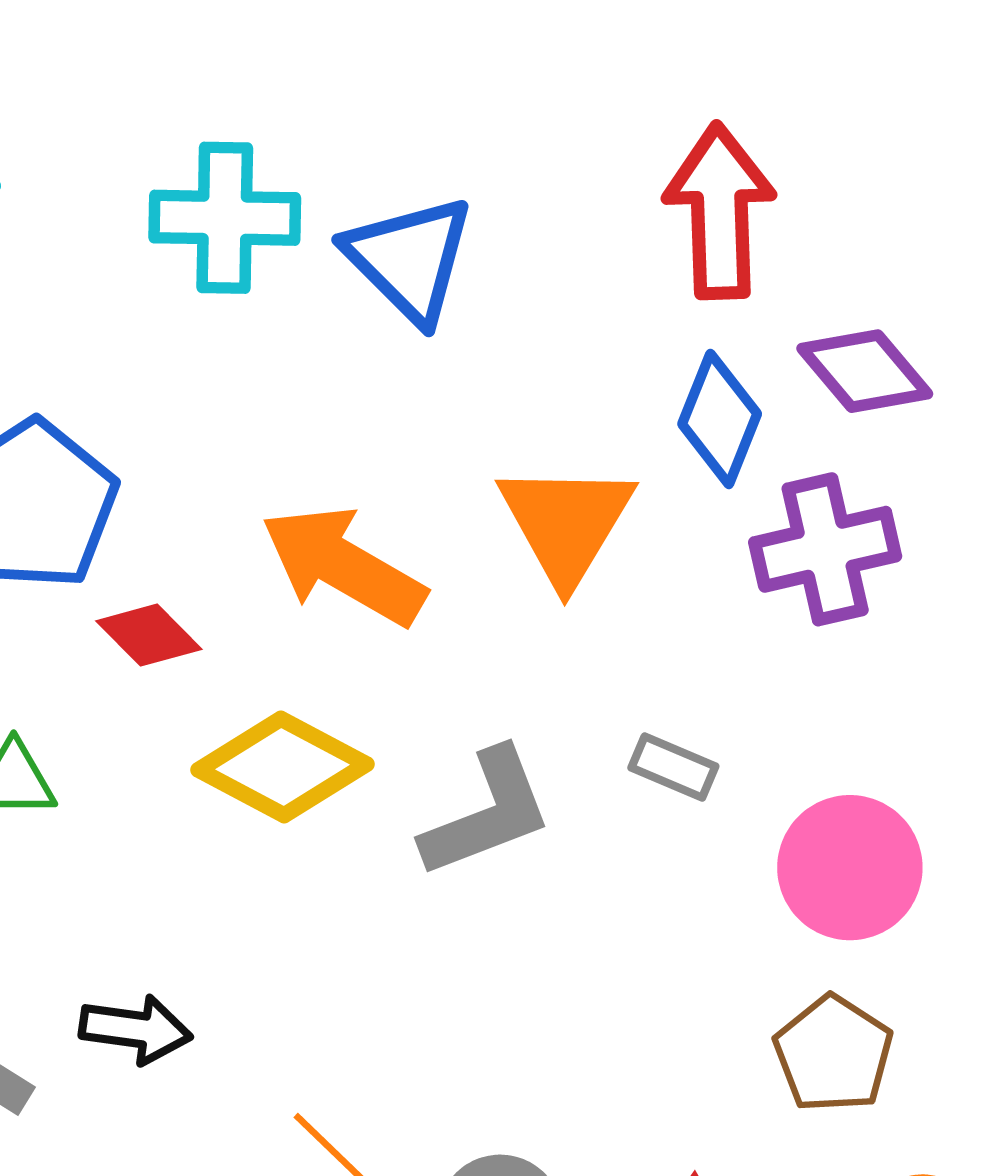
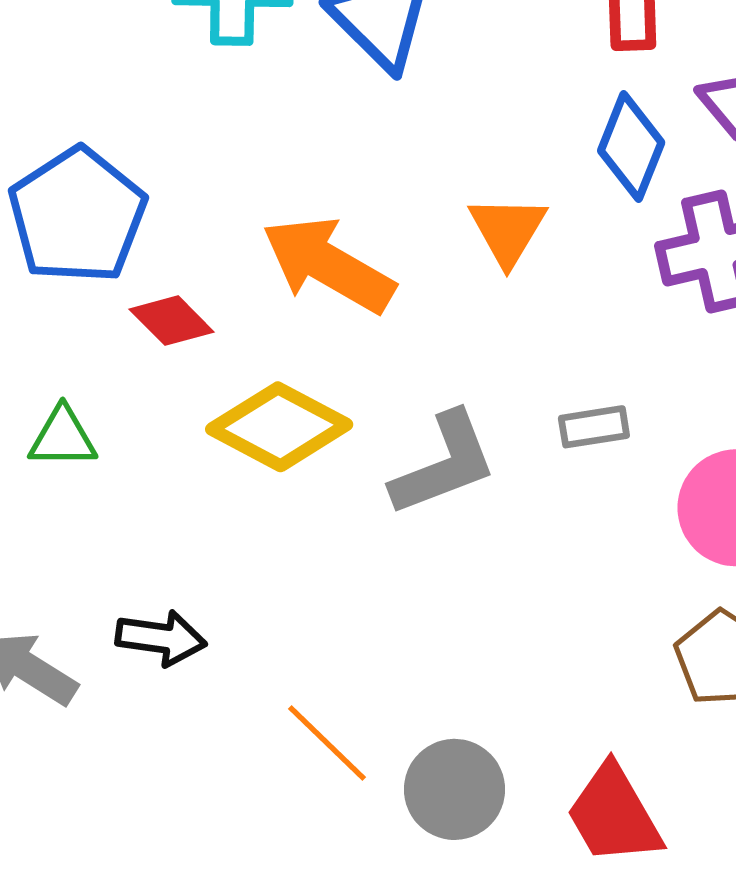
orange triangle: (566, 523) -> (508, 230), size x0.7
gray rectangle: (673, 767) -> (594, 427), turned -32

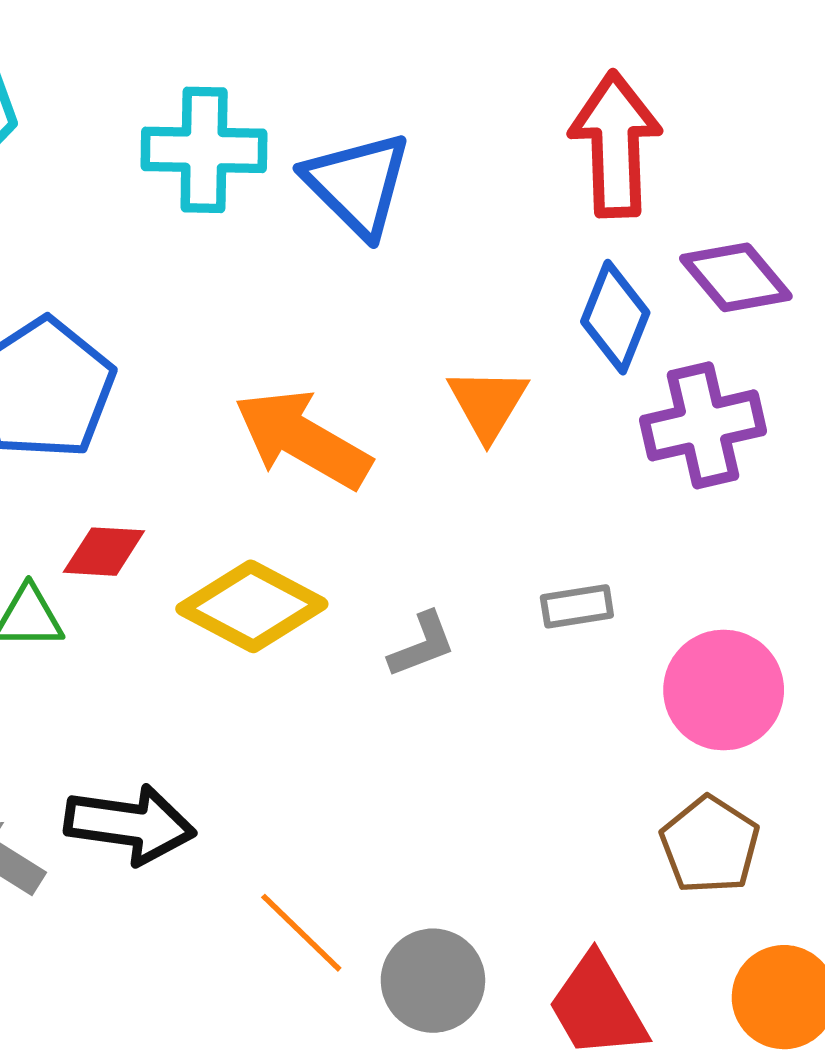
red diamond: (172, 321) -> (104, 552), moved, turned -42
gray L-shape: (444, 464) -> (422, 645), size x0.6
black arrow: (161, 638) -> (130, 824), size x1.4

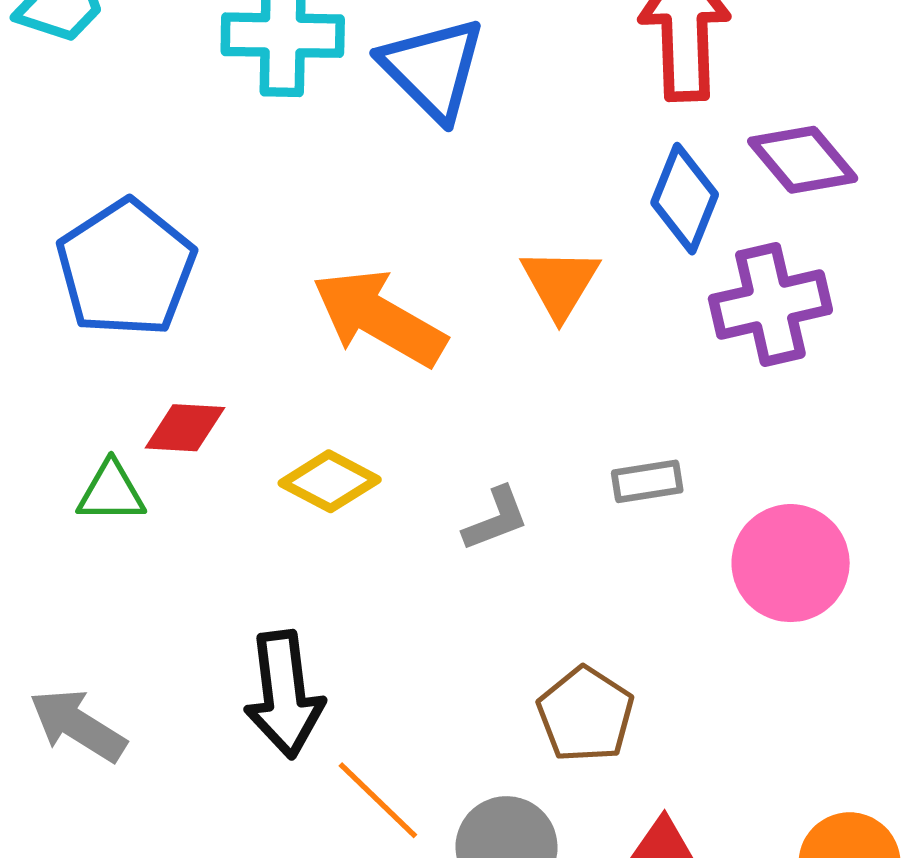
yellow diamond: (252, 606) -> (330, 481), size x0.7
black arrow: (130, 824) -> (284, 694), moved, turned 75
brown pentagon: (710, 845) -> (586, 714), moved

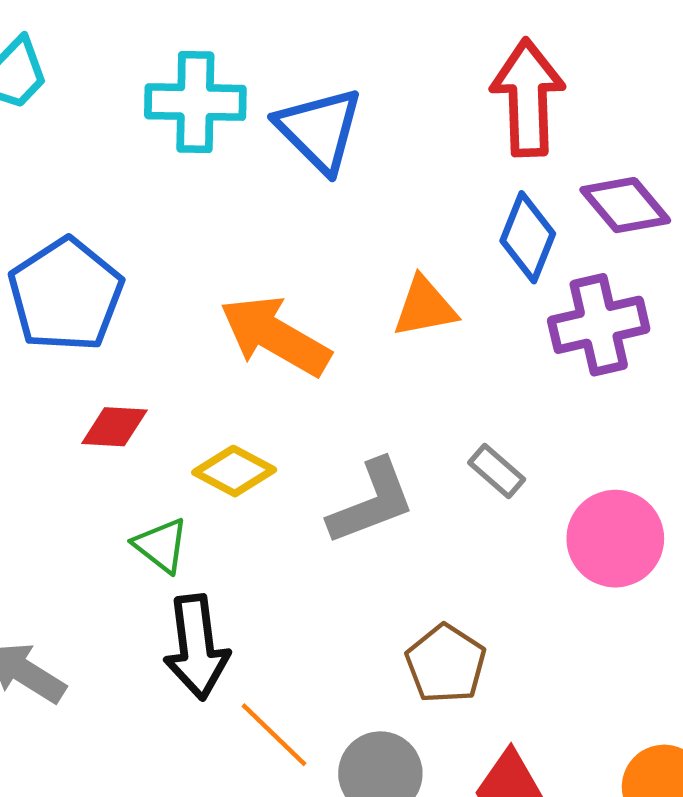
orange triangle: (560, 283) -> (425, 307), turned 48
gray rectangle: (647, 481) -> (497, 471), turned 50
green triangle: (111, 492) -> (161, 545), moved, turned 38
gray L-shape: (496, 519) -> (372, 502), size x1.6

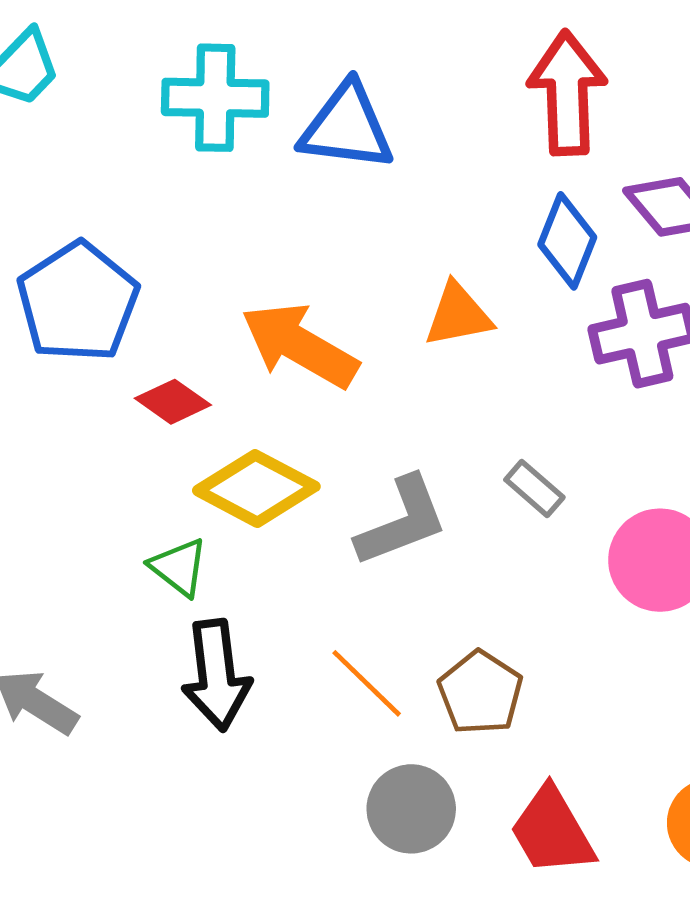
blue triangle: (319, 130) -> (347, 127), turned -38
red diamond: (114, 427) -> (173, 402), moved, turned 32
yellow diamond: (234, 471) -> (256, 489), size x1.4
orange line: (274, 735) -> (367, 683), moved

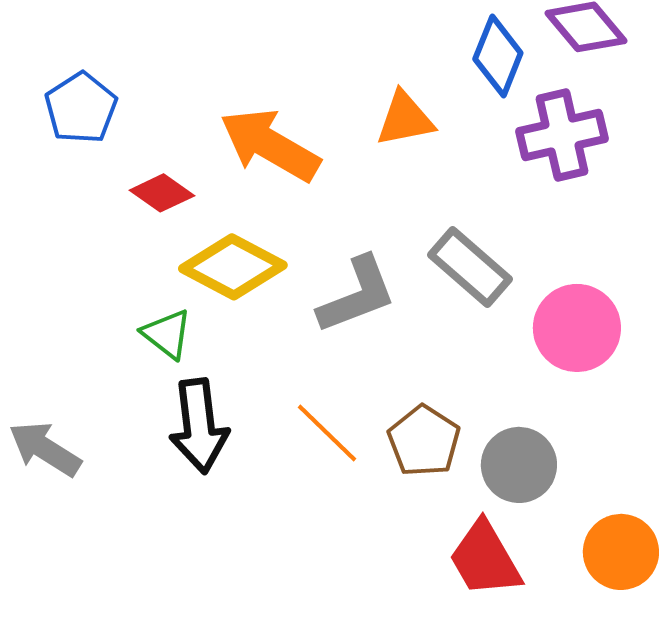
blue pentagon: (78, 302) -> (81, 108), size x0.7
gray rectangle: (534, 489) -> (470, 267), size x1.6
gray circle: (411, 809) -> (519, 465), moved

